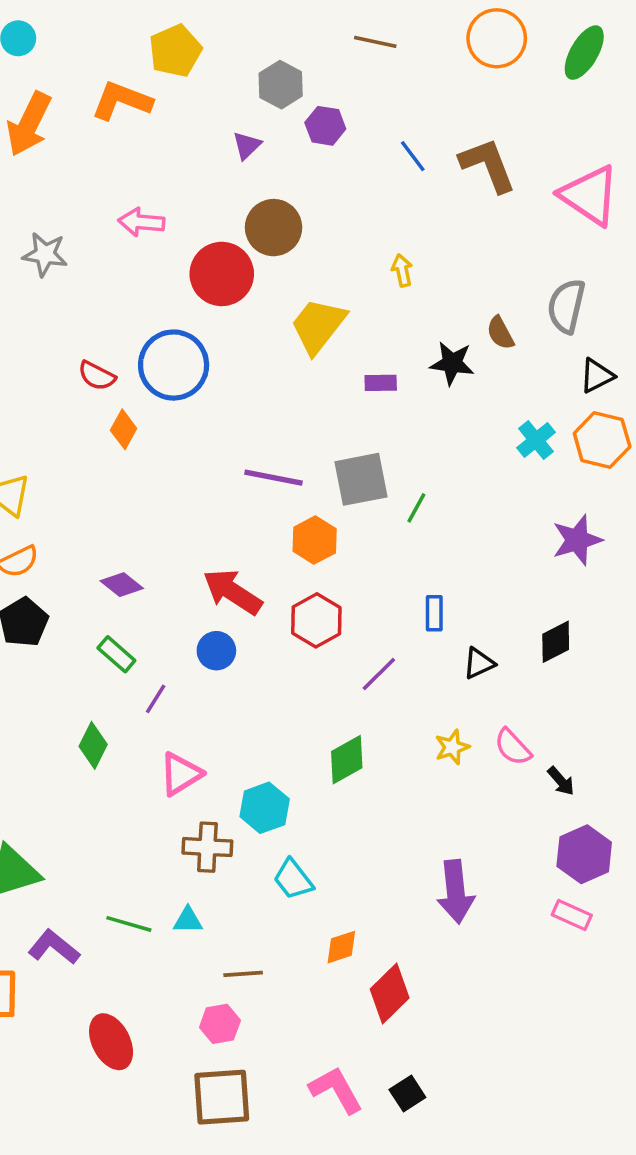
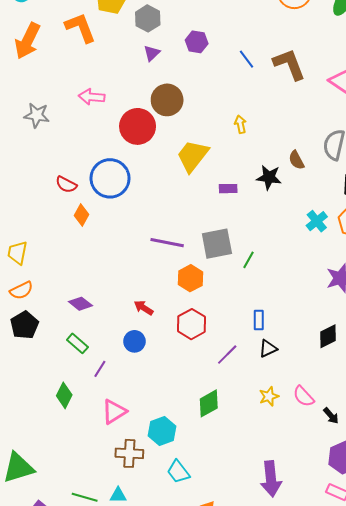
gray hexagon: (281, 85) -> (148, 18), moved
orange L-shape: (122, 101) -> (80, 28), turned 48
red arrow: (232, 592) -> (144, 308), size x0.6
black triangle: (479, 663) -> (268, 348), moved

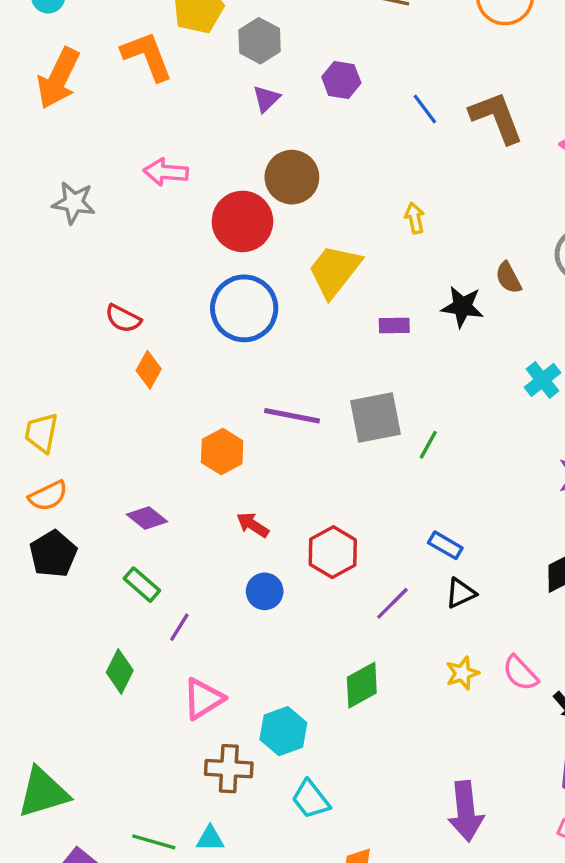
blue circle: (110, 178) -> (244, 308), moved
orange hexagon: (190, 278) -> (222, 452), moved
blue rectangle: (259, 320) -> (445, 545), turned -60
blue circle: (134, 341) -> (265, 591), moved

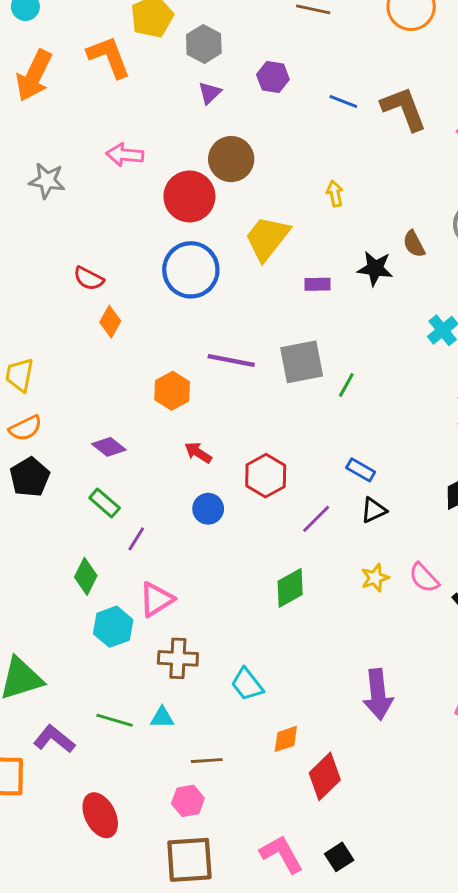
blue line: (425, 109) -> (343, 101), turned -32
cyan hexagon: (283, 731) -> (113, 627), moved

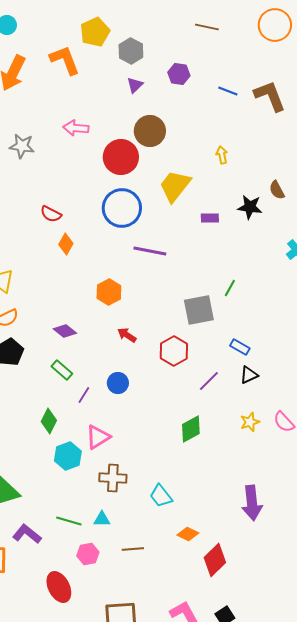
purple line: (231, 361) -> (150, 251), moved
gray square: (302, 362) -> (199, 310), moved
blue circle: (208, 509) -> (118, 383), moved
orange diamond: (286, 739) -> (188, 534), turned 45
pink hexagon: (188, 801) -> (88, 554), moved

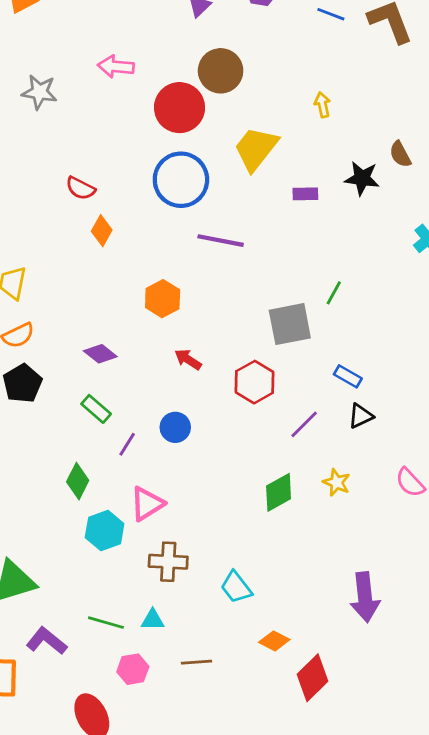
yellow star: (250, 422) -> (337, 482), moved, turned -30

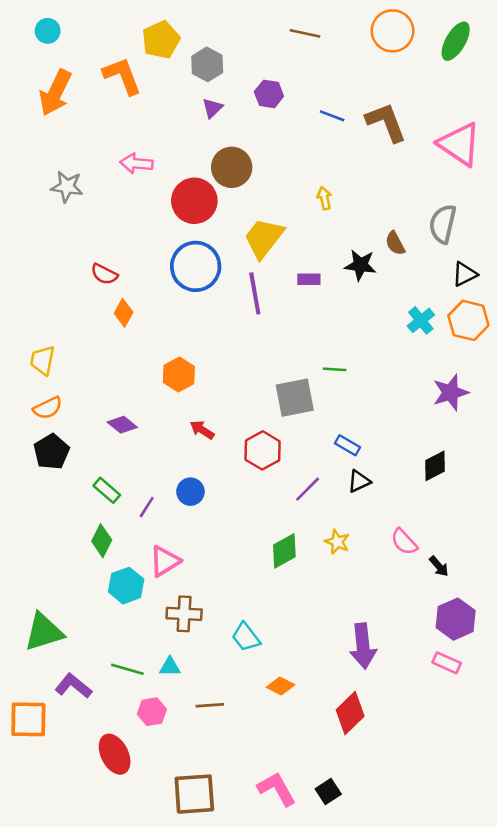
purple line: (221, 241) -> (255, 293), moved, turned 69
green line: (334, 293) -> (335, 369), turned 65
green rectangle: (96, 409) -> (107, 490), moved
red diamond: (312, 678) -> (350, 713), moved

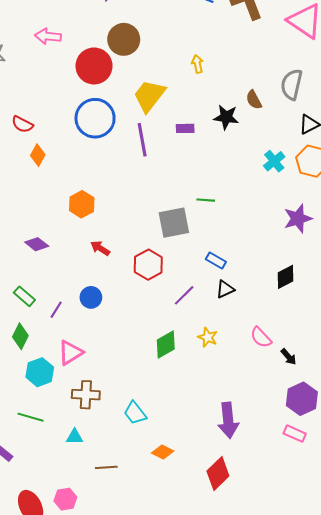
green line: (127, 669) -> (31, 417), moved
pink hexagon: (152, 712) -> (65, 499), moved

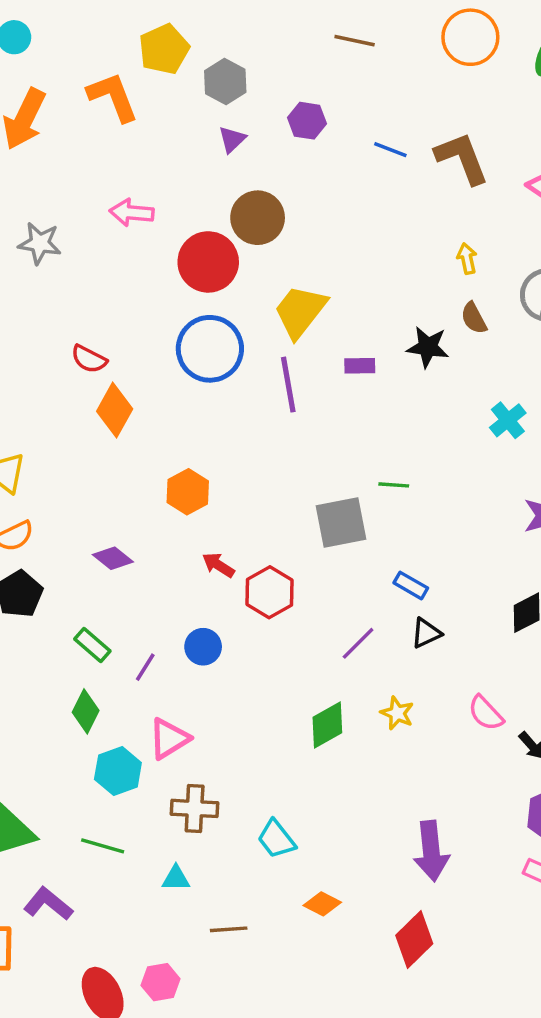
yellow arrow: (197, 64) -> (467, 259), moved
orange diamond: (38, 155) -> (115, 410), size x1.4
red hexagon: (148, 265) -> (269, 592), moved

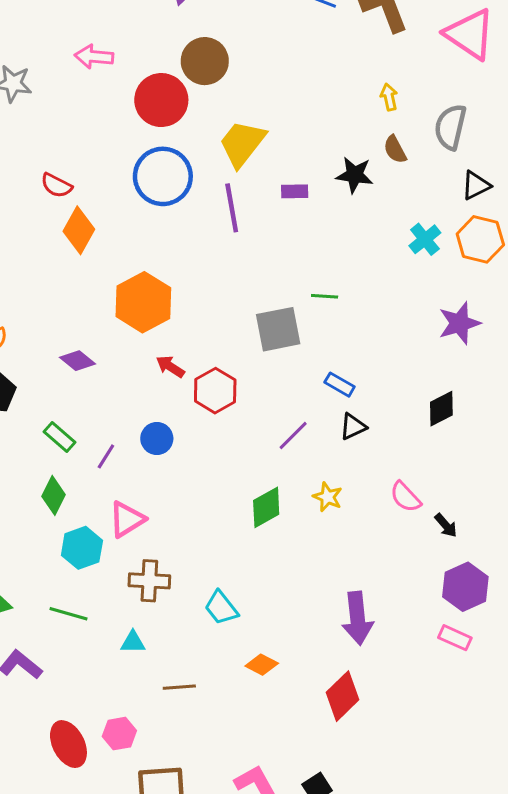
orange hexagon: (188, 492) -> (143, 302), size x1.5

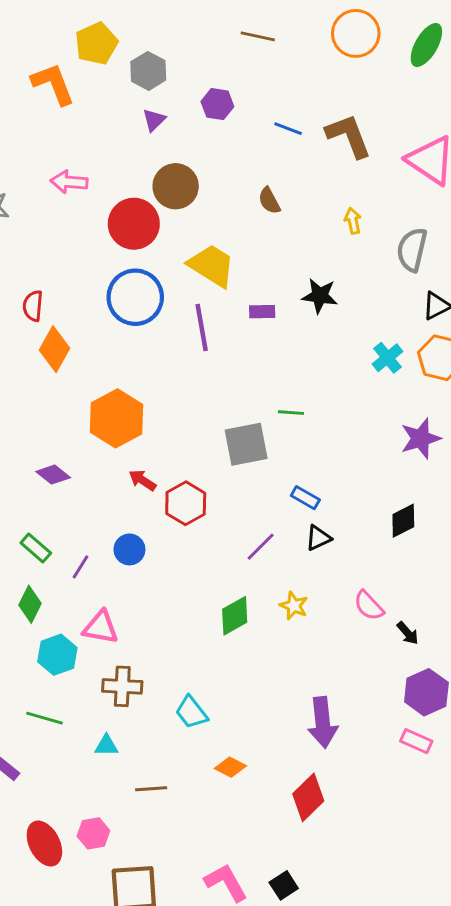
yellow trapezoid: (242, 143) -> (212, 266), turned 84
brown semicircle: (395, 149) -> (269, 201), moved
red semicircle: (56, 185) -> (33, 306), turned 68
pink triangle: (127, 519) -> (101, 627), turned 42

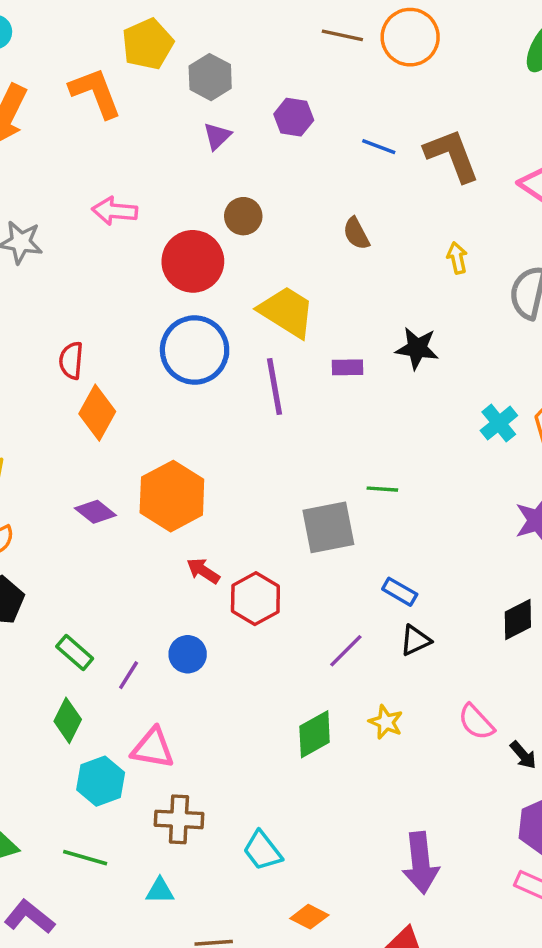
orange circle: (356, 33) -> (410, 37), moved
brown circle: (176, 186) -> (243, 216), size x0.7
purple diamond: (53, 475) -> (95, 512), moved

